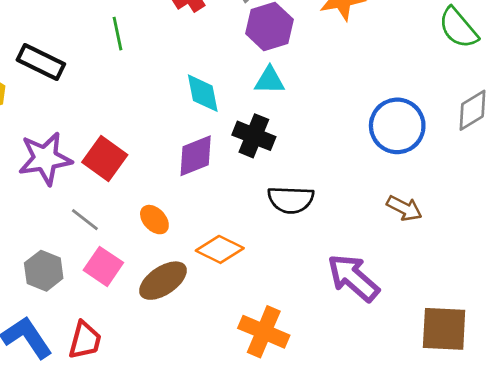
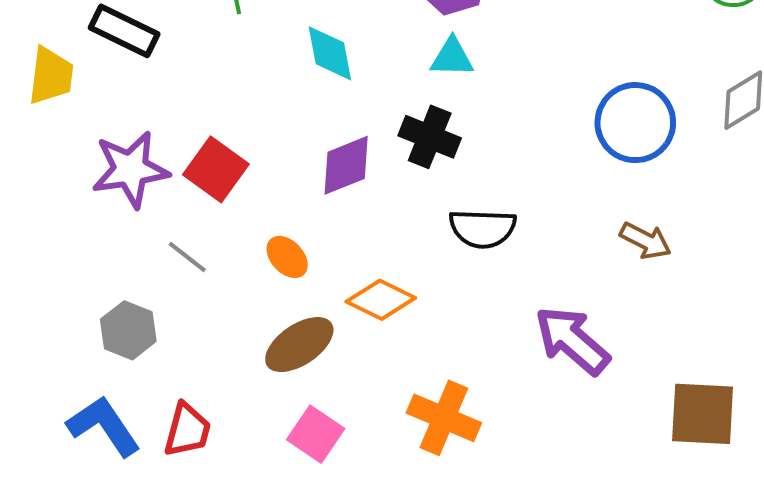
cyan diamond: (203, 93) -> (330, 53), moved
pink square: (103, 266) -> (316, 434), moved

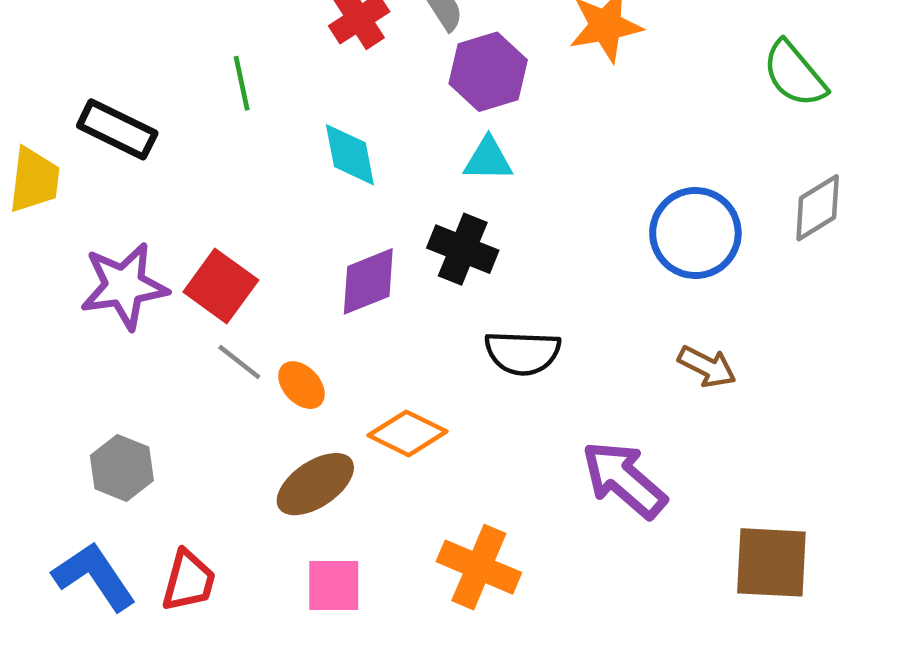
gray line: (187, 257) -> (239, 362), moved
pink square: (316, 434) -> (334, 585), turned -34

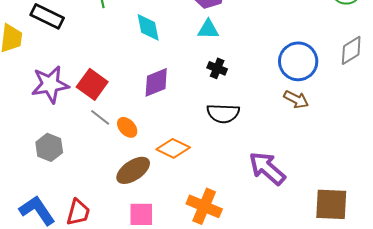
black cross: (463, 249) -> (217, 68), moved, size x0.7
brown arrow: (707, 367) -> (296, 99), moved
gray hexagon: (122, 468) -> (49, 147), moved

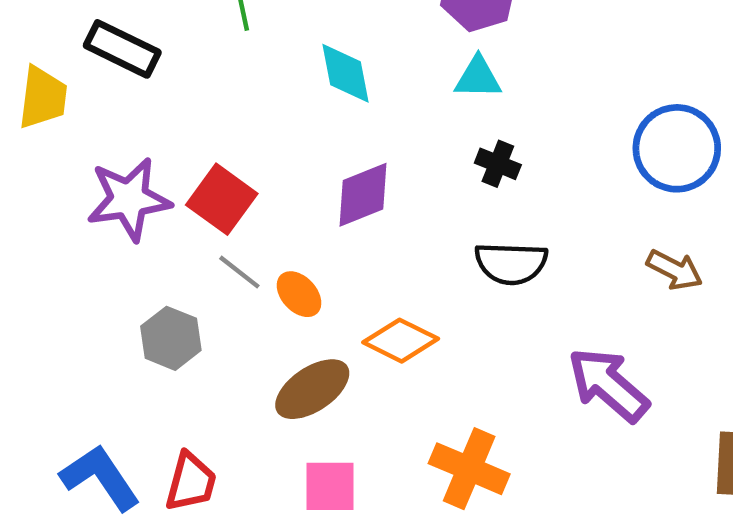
brown arrow: (296, 99) -> (675, 270), moved
gray hexagon: (49, 147) -> (171, 338), moved

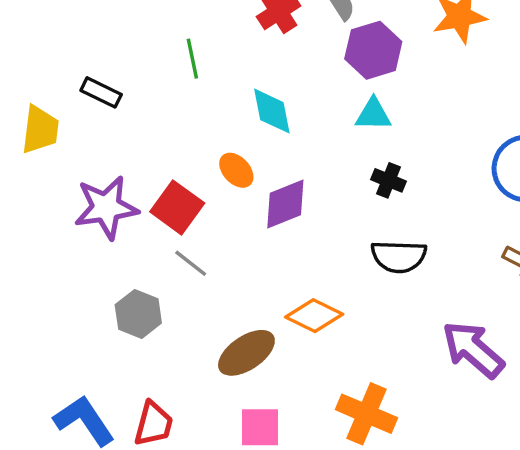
black rectangle: (122, 49) -> (101, 92), size x0.7
orange ellipse: (299, 294) -> (236, 170), moved

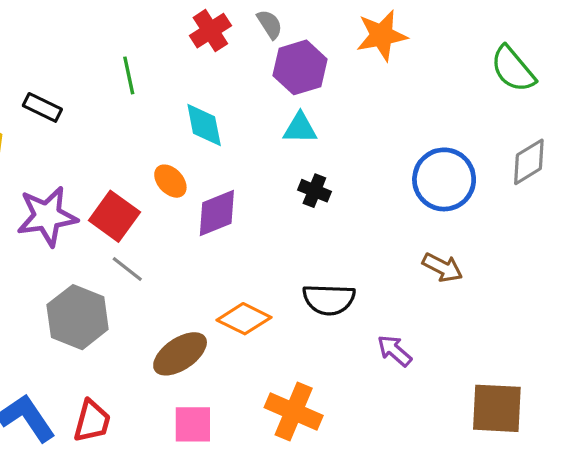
black semicircle: (399, 256) -> (329, 299), moved
gray hexagon: (138, 314) -> (78, 317), size x1.4
purple arrow: (473, 349) -> (394, 351), size x0.6

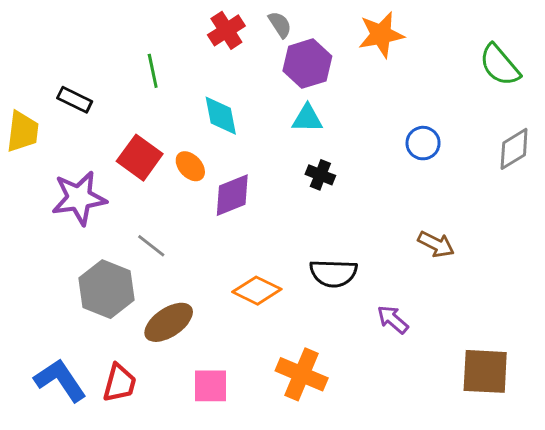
blue circle: (444, 179) -> (423, 143), moved, size x0.6
red square: (114, 216) -> (140, 158), moved
brown ellipse: (180, 354) -> (169, 322), moved

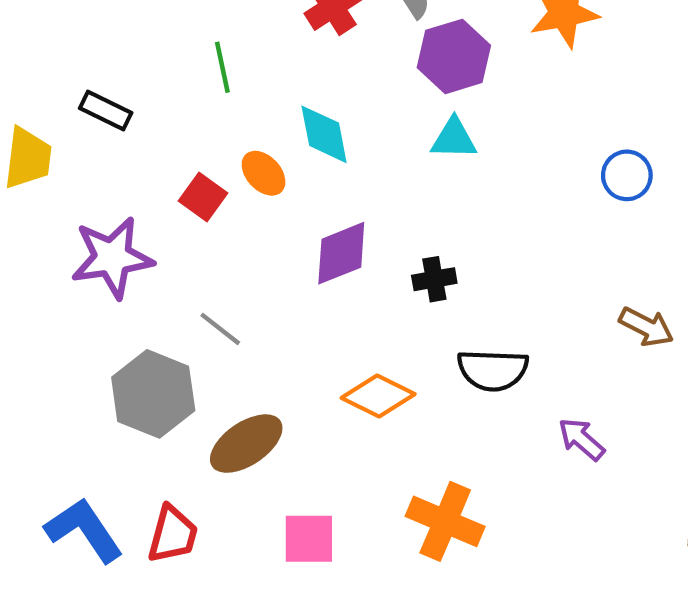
red square: (140, 158) -> (203, 197), size x0.7
orange ellipse: (190, 166) -> (264, 173), moved
black cross: (320, 175) -> (434, 279), moved, turned -32

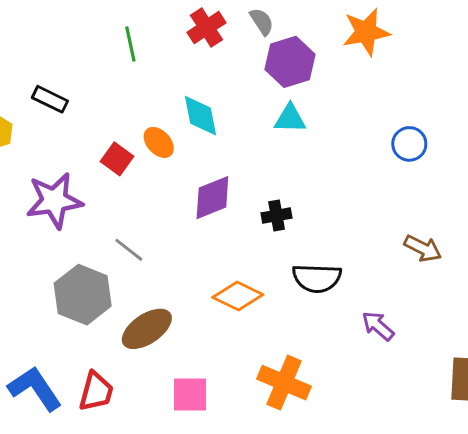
green line: (222, 67) -> (130, 44), moved

